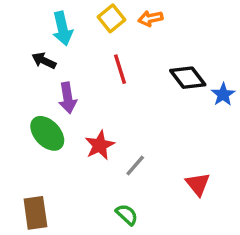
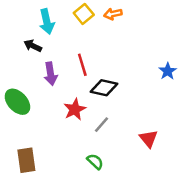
red line: (120, 69) -> (82, 65), moved
black diamond: (188, 78) -> (104, 88), moved, turned -40
green ellipse: (47, 133) -> (17, 102), moved

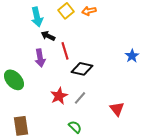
black arrow: (33, 46) -> (48, 36), moved
red star: (75, 109) -> (59, 96), moved

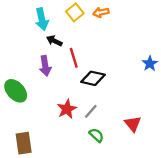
green semicircle: (75, 127) -> (96, 135), moved

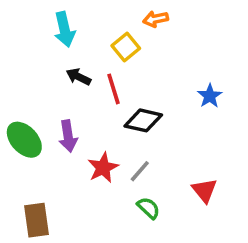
yellow square: (75, 12) -> (126, 47), moved
black arrow: (54, 41) -> (79, 77), moved
blue star: (150, 64) -> (210, 96), moved
purple arrow: (45, 66) -> (68, 136), moved

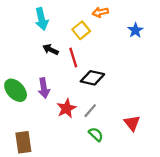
blue star: (210, 96) -> (135, 30), moved

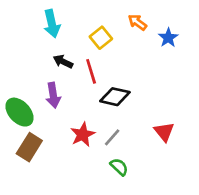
orange arrow: (100, 12) -> (137, 22), moved, turned 49
purple arrow: (44, 88) -> (53, 95), moved
red triangle: (132, 123) -> (164, 132), moved
brown rectangle: (23, 142) -> (29, 147), moved, turned 40

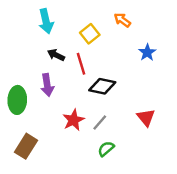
blue star: (168, 38) -> (147, 52), moved
green ellipse: (20, 112) -> (17, 100), turned 45
brown rectangle: (29, 147) -> (26, 146), moved
green semicircle: (119, 167) -> (106, 149), turned -84

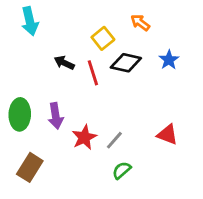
cyan arrow: (46, 21) -> (30, 21), moved
purple arrow: (47, 85) -> (56, 116), moved
black diamond: (102, 86) -> (126, 63), moved
red triangle: (146, 117) -> (167, 134), turned -30

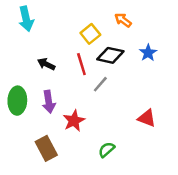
black arrow: (64, 63) -> (46, 64), moved
gray line: (114, 140) -> (100, 84), moved
brown rectangle: (30, 167) -> (46, 148), moved, turned -60

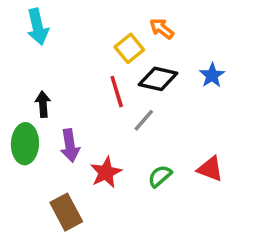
orange arrow: (123, 20) -> (162, 29), moved
black arrow: (46, 64) -> (43, 104), moved, turned 60
green semicircle: (107, 150) -> (160, 176), moved

